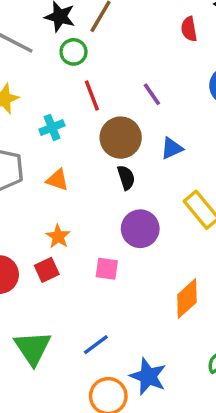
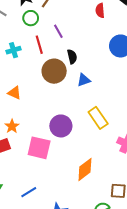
purple line: (152, 94) -> (58, 31), moved
cyan cross: (52, 127) -> (13, 50), moved
black semicircle: (126, 178) -> (72, 57), moved
pink square: (107, 269) -> (39, 148), size x1.6

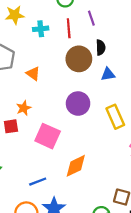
purple circle: (61, 126) -> (78, 104), moved
orange diamond: (85, 170) -> (76, 166), moved
blue line: (29, 192) -> (38, 182), moved

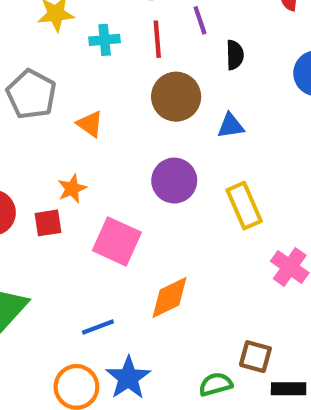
black semicircle: (101, 47) -> (235, 55), moved

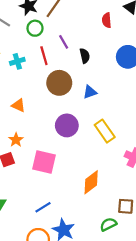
orange diamond: (170, 298) -> (91, 182), moved

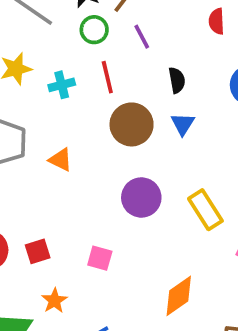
purple line: (64, 42) -> (142, 37), moved
blue triangle: (90, 92) -> (183, 124), moved, turned -40
orange star: (16, 140) -> (54, 301), moved
pink square: (44, 162) -> (100, 258), size x0.6

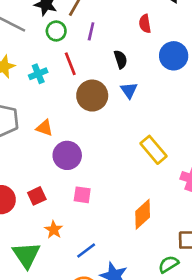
red semicircle: (217, 21) -> (145, 24), moved
purple line: (142, 37) -> (91, 31), turned 48
purple circle: (141, 197) -> (67, 155), moved

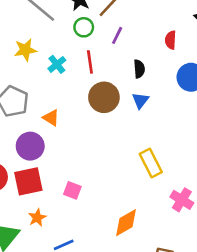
cyan cross: (38, 74) -> (57, 64), turned -30
purple circle: (67, 155) -> (30, 146), moved
red square: (37, 196) -> (28, 181), size x1.6

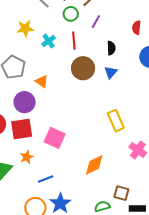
pink square: (72, 190) -> (55, 138), size x1.5

